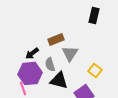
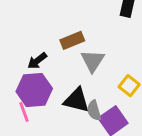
gray semicircle: (50, 64) -> (94, 110), moved

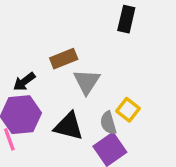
gray semicircle: (94, 110) -> (108, 123), moved

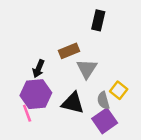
black rectangle: (126, 19) -> (98, 20), moved
black arrow: (24, 82) -> (38, 69), turned -30

